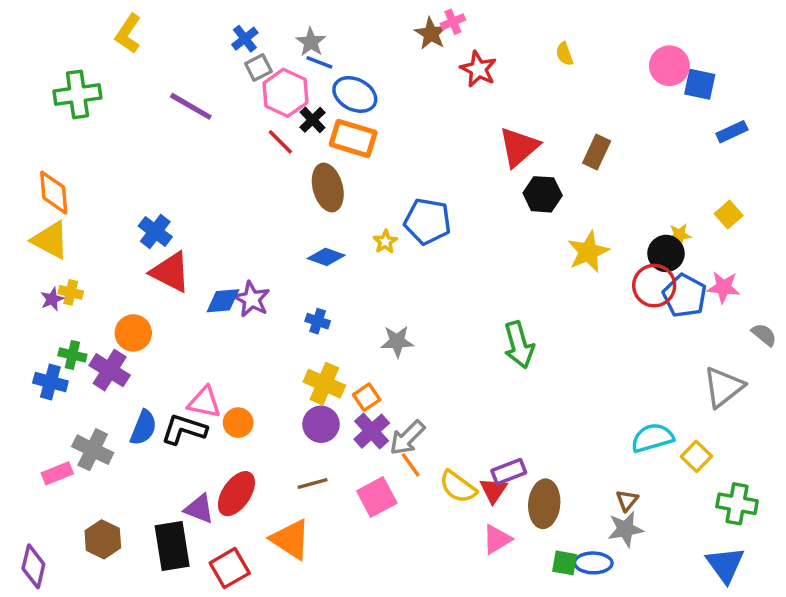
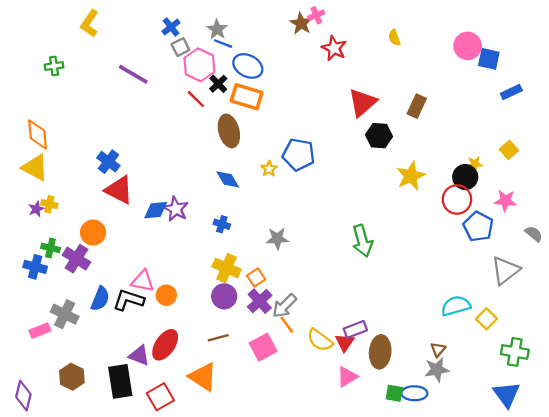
green cross: (77, 94) -> (54, 66), size x0.6
blue diamond: (326, 257) -> (228, 179), turned 40
blue pentagon: (685, 296) -> (478, 227), moved

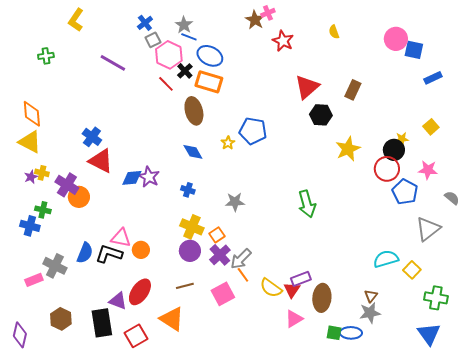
purple cross: (77, 259) -> (67, 185), moved

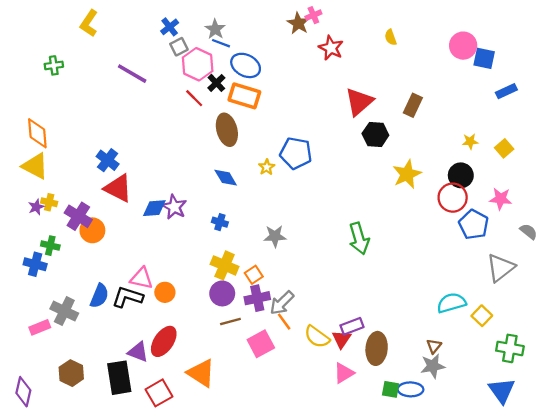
yellow star: (402, 139) -> (470, 141), moved
purple cross: (220, 255) -> (257, 298), turned 30
brown line: (185, 286) -> (230, 322), moved

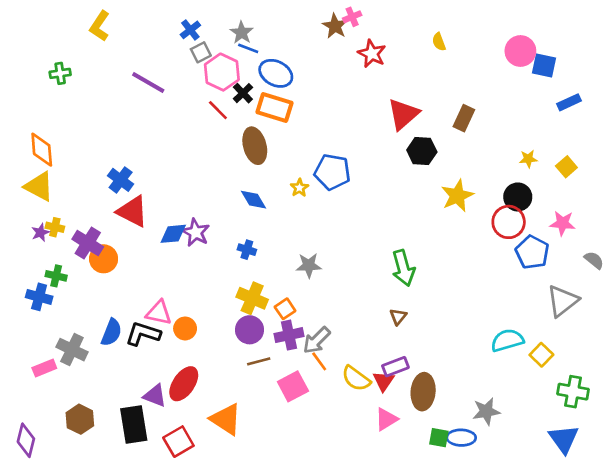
brown triangle: (434, 346) -> (398, 317), moved

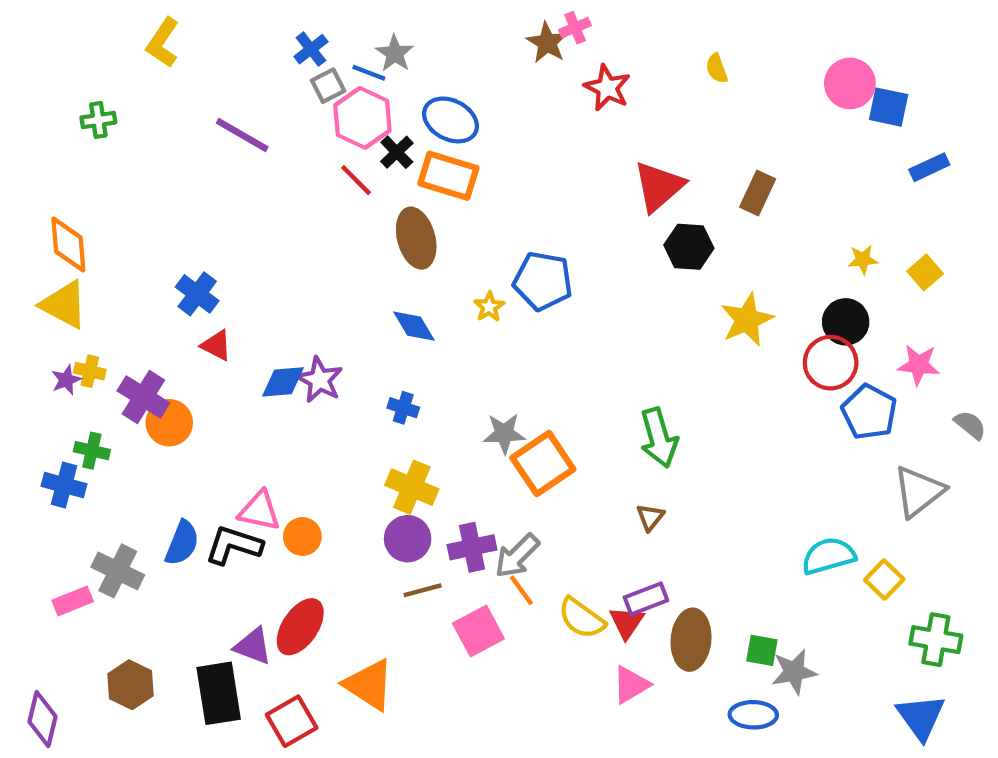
blue line: (248, 48) -> (369, 73), moved
red triangle: (132, 211) -> (216, 345), size x0.6
orange square: (285, 309) -> (543, 464), moved, size x1.8
green square: (439, 438) -> (762, 650), moved

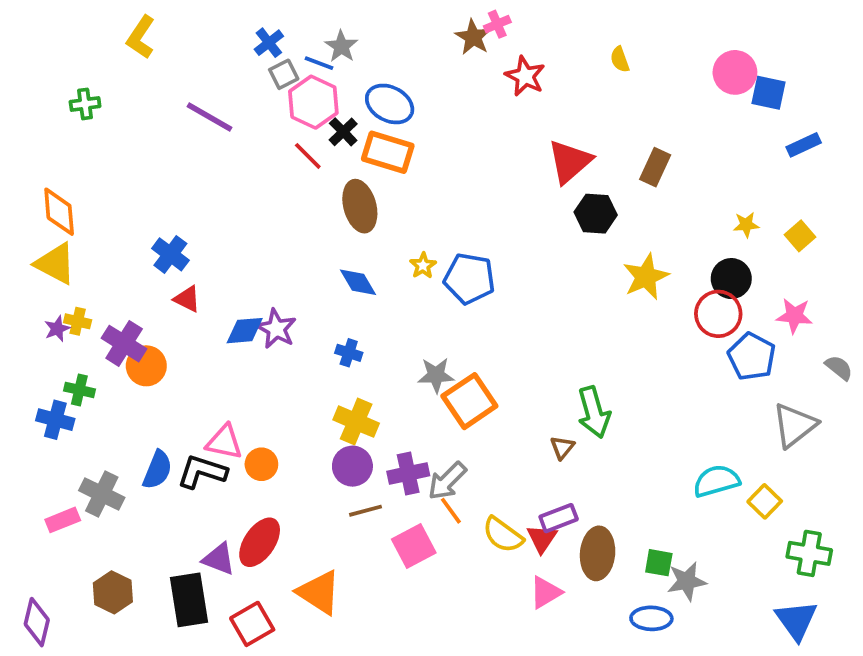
blue pentagon: (543, 281) -> (469, 279), moved
green arrow: (659, 438) -> (594, 412), moved

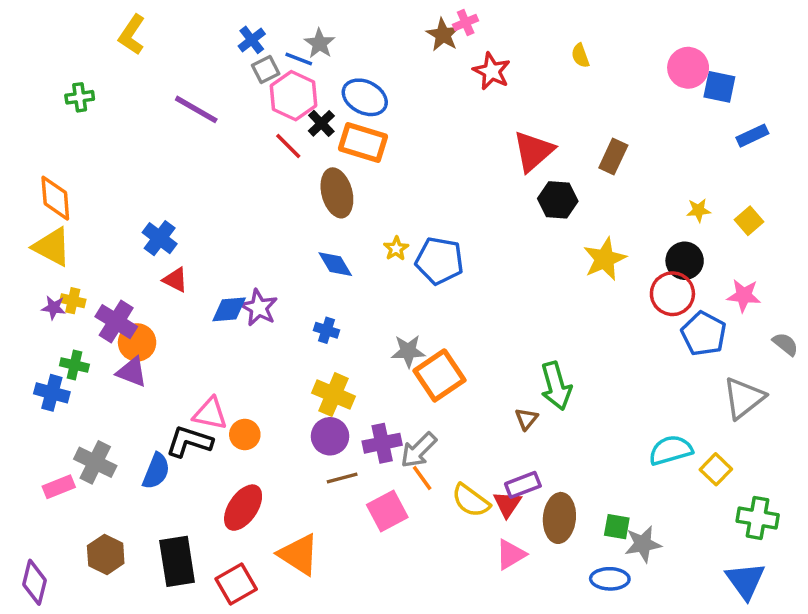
purple star: (57, 329) -> (54, 308), turned 30
blue semicircle: (157, 470) -> (156, 471), moved
purple triangle: (219, 559) -> (132, 372), moved

